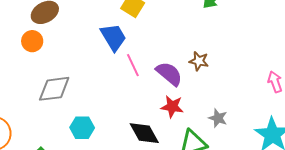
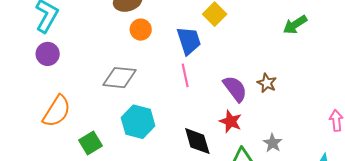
orange circle: (32, 41) -> (141, 30), moved
pink line: (133, 65) -> (185, 75), moved
cyan hexagon: (82, 128) -> (138, 122), size x1.4

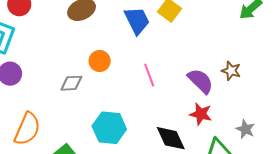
orange circle: (141, 30) -> (100, 61), moved
blue trapezoid: (189, 41) -> (137, 20), moved
gray diamond: (120, 78) -> (71, 83), moved, size x0.7

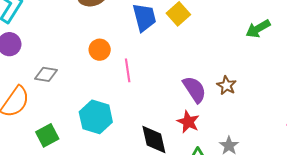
pink line: (149, 75) -> (128, 70), moved
gray diamond: (71, 83) -> (46, 74), moved

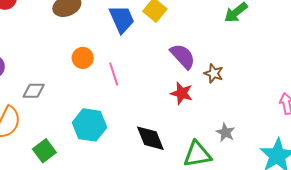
purple semicircle: (194, 89) -> (183, 56), moved
red star: (188, 122) -> (182, 93), moved

